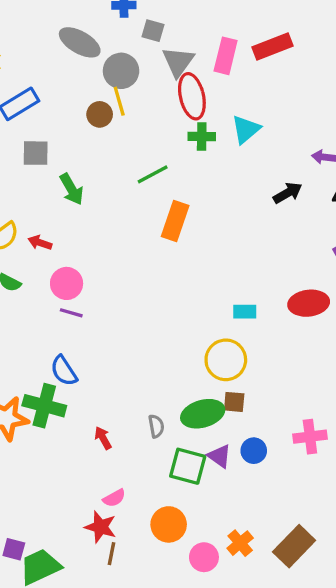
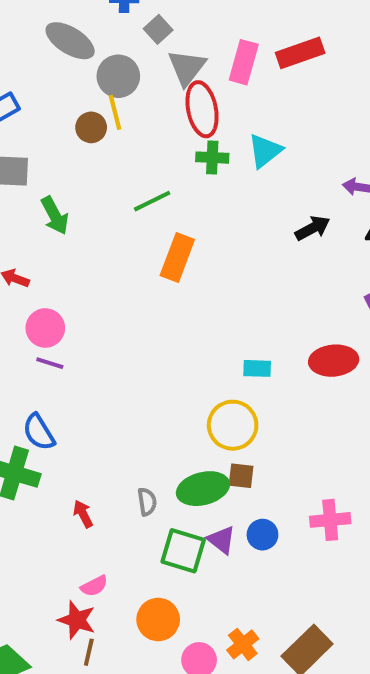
gray square: (153, 31) -> (158, 29), turned 30

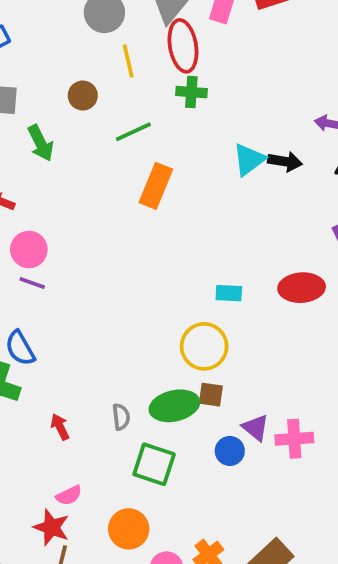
yellow line: (115, 112) -> (128, 61), moved
brown circle: (91, 127) -> (83, 96), moved
cyan triangle: (265, 151) -> (249, 159), moved
black arrow: (313, 228) -> (285, 161), turned 36
purple triangle: (221, 540) -> (256, 428), moved

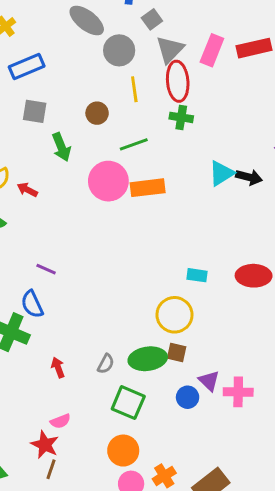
orange rectangle: (156, 186) -> (148, 188), turned 56
pink circle: (29, 250) -> (108, 181), moved, size x1.4
purple line: (32, 283) -> (46, 269), moved
gray semicircle: (121, 417) -> (106, 364), turned 30
orange circle: (129, 529) -> (123, 451), moved

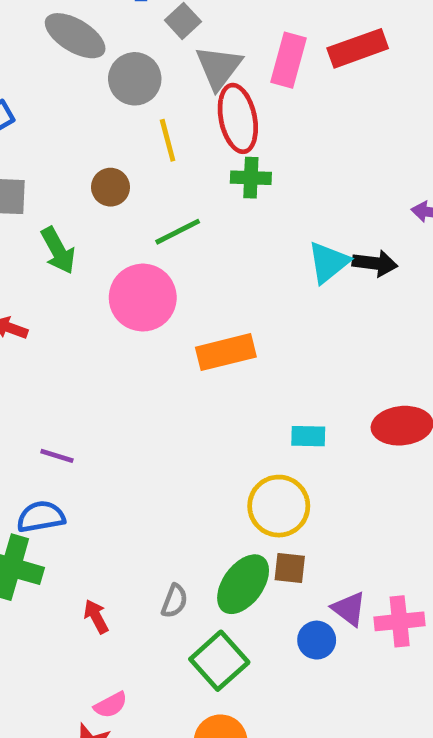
orange rectangle: (148, 188) -> (226, 352), moved
blue semicircle: (32, 304) -> (41, 517), turned 112
green ellipse: (148, 359) -> (243, 584), turned -39
green square: (128, 403) -> (219, 661), turned 32

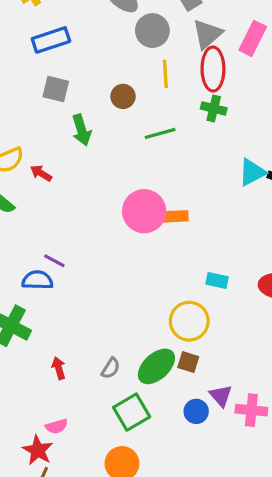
pink circle: (143, 298) -> (144, 211), moved
orange rectangle: (226, 352) -> (175, 216), size x0.7
blue semicircle: (41, 517) -> (37, 280), moved

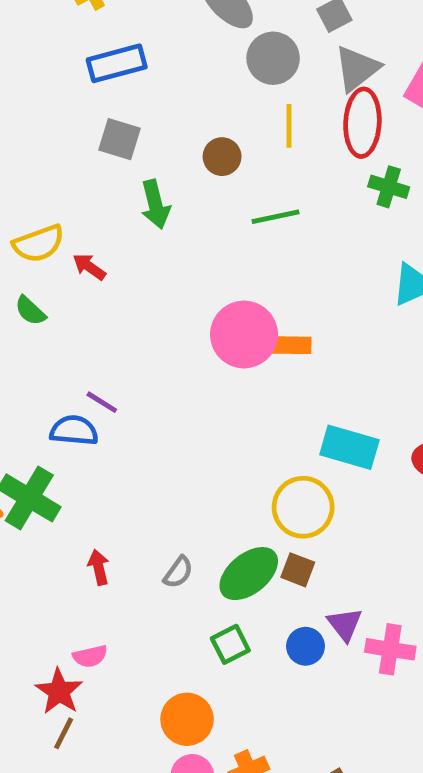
green cross: (214, 108) -> (389, 187), moved
cyan rectangle: (217, 280) -> (349, 447), size x1.6
green square: (132, 412) -> (230, 644), moved, size x0.7

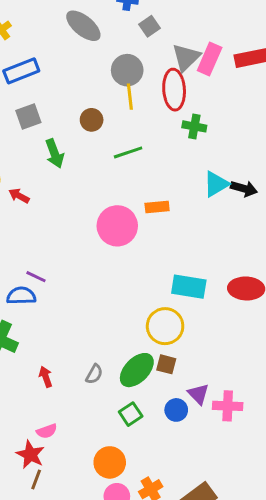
gray circle: (273, 58) -> (127, 70), moved
gray triangle: (357, 69) -> (186, 57), moved
gray square: (120, 139) -> (28, 116), turned -30
orange rectangle: (291, 345) -> (157, 207), moved

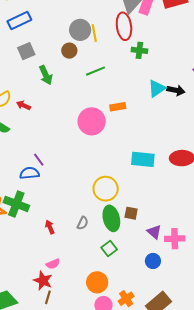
gray circle: (127, 70) -> (80, 30), moved
purple line: (36, 277) -> (39, 160), turned 32
yellow circle: (165, 326) -> (106, 189), moved
green ellipse: (137, 370) -> (111, 218), turned -55
blue circle: (176, 410) -> (153, 261), moved

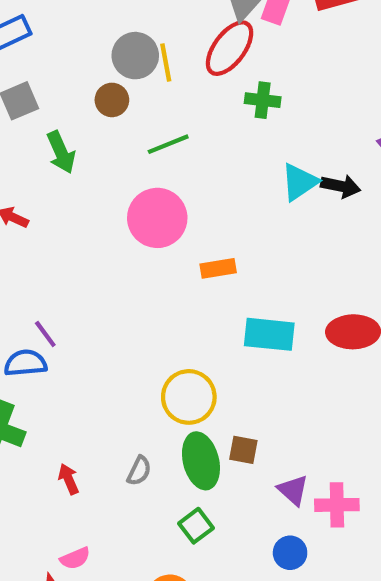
red ellipse: (124, 26) -> (230, 48), turned 44
orange rectangle: (118, 107) -> (218, 268), moved
pink circle: (92, 121) -> (157, 218), moved

